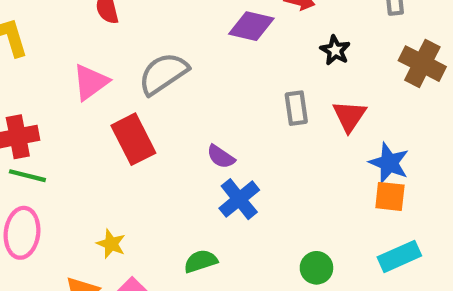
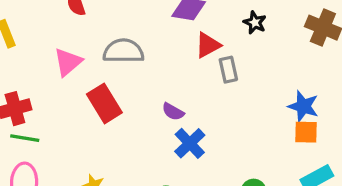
gray semicircle: (163, 74) -> (123, 51), turned 39
red triangle: (349, 116) -> (208, 45), moved, turned 32

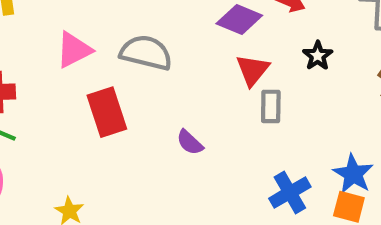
red triangle: (208, 45) -> (253, 70), turned -36
blue cross: (190, 143) -> (290, 193), moved

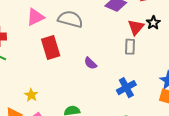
red triangle: (253, 70) -> (136, 27), moved
blue cross: (290, 193) -> (126, 88), moved

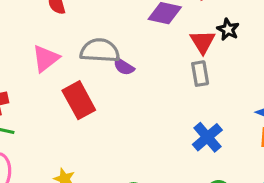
purple semicircle: (90, 63) -> (124, 67), moved

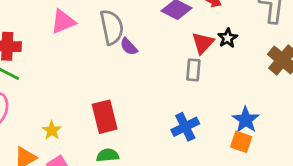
gray semicircle: (100, 51) -> (112, 27), turned 60
red rectangle: (79, 100) -> (105, 117), moved

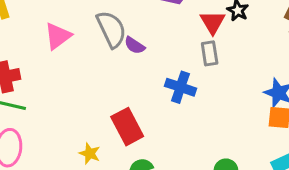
blue cross: (185, 127) -> (180, 87), moved, turned -32
yellow star: (52, 130) -> (90, 153), moved

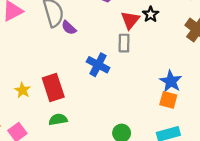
yellow star: (90, 153) -> (22, 90), moved

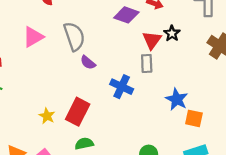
purple semicircle: (69, 28) -> (88, 62), moved
blue star: (171, 81) -> (177, 99), moved
red rectangle: (53, 88) -> (78, 112), turned 48

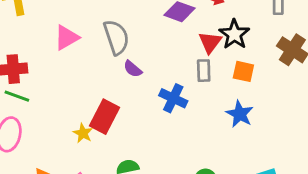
black star: (172, 33) -> (234, 34), size x1.5
red rectangle: (78, 112) -> (105, 117), moved
orange square: (194, 118) -> (243, 71), moved

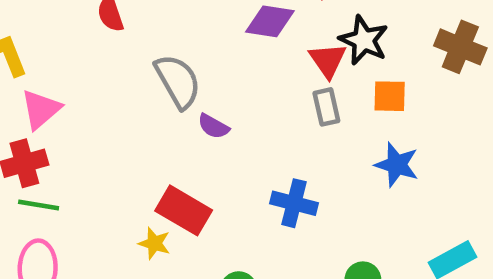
pink triangle: (67, 38) -> (41, 109), moved
blue cross: (173, 98) -> (294, 203), moved
red rectangle: (105, 117) -> (184, 210), turned -76

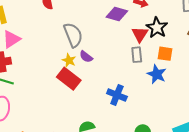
blue star: (397, 165) -> (157, 74), moved
red rectangle: (184, 210) -> (69, 79), moved
yellow star: (154, 243) -> (69, 60), moved

